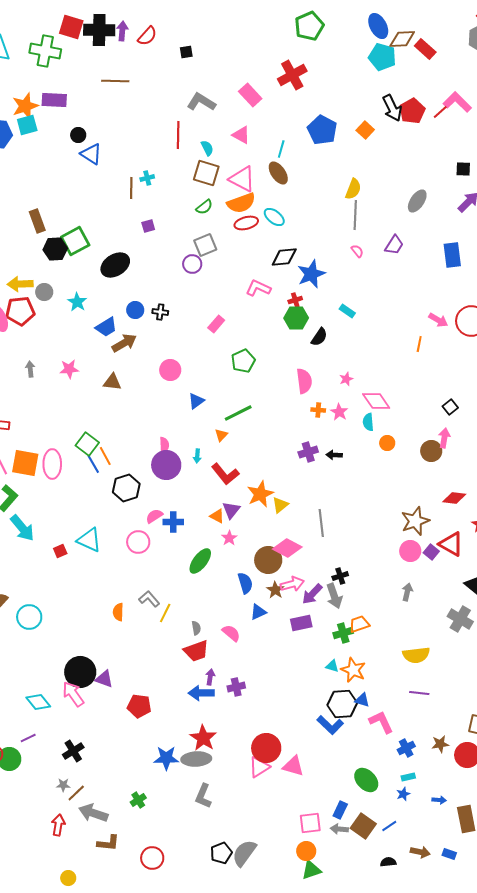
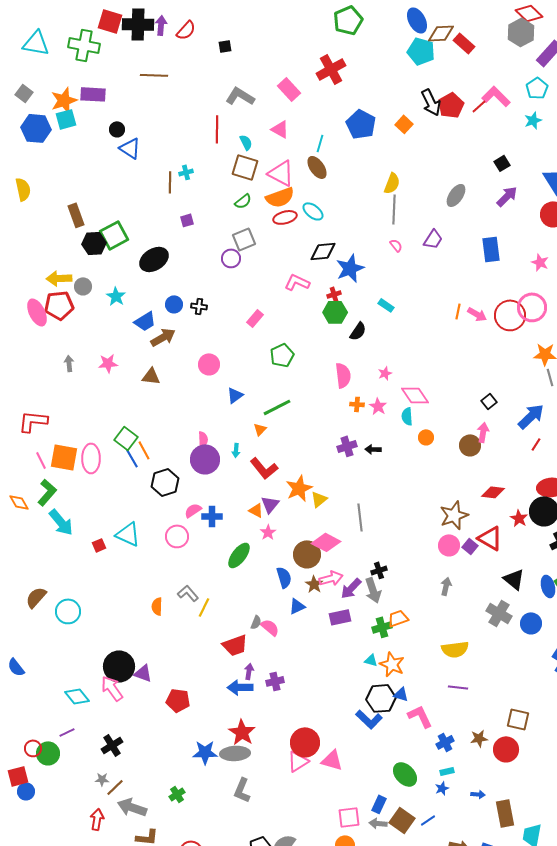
black square: (463, 169) -> (502, 163), turned -35
orange line: (419, 344) -> (458, 311), moved
gray semicircle: (196, 628) -> (256, 622), moved, turned 32

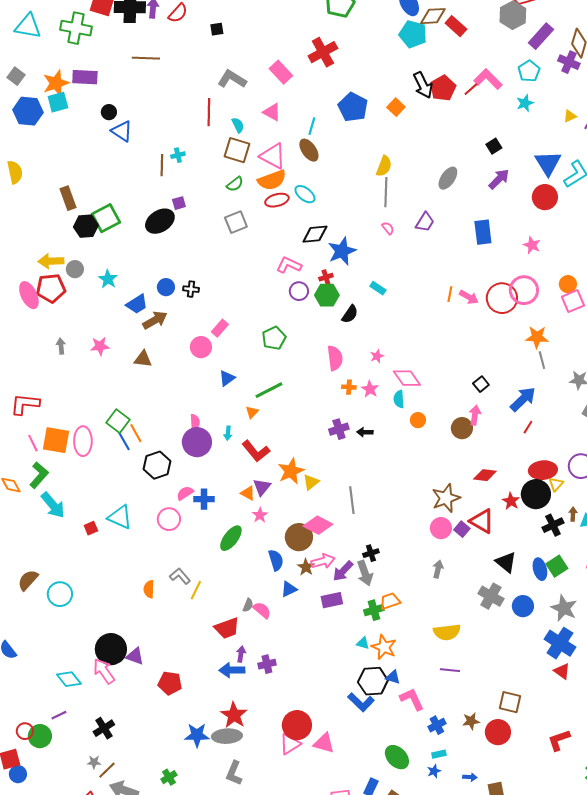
purple circle: (231, 258) -> (299, 291), moved
black ellipse: (154, 259) -> (160, 221), moved
pink rectangle: (255, 318) -> (220, 328), moved

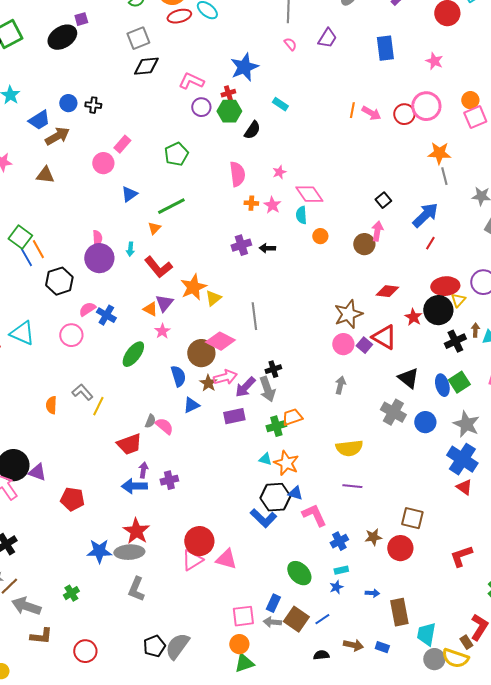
black diamond: (315, 234) -> (146, 66), moved
red circle: (502, 298) -> (404, 114), size x0.7
blue cross: (204, 499) -> (106, 315), turned 30

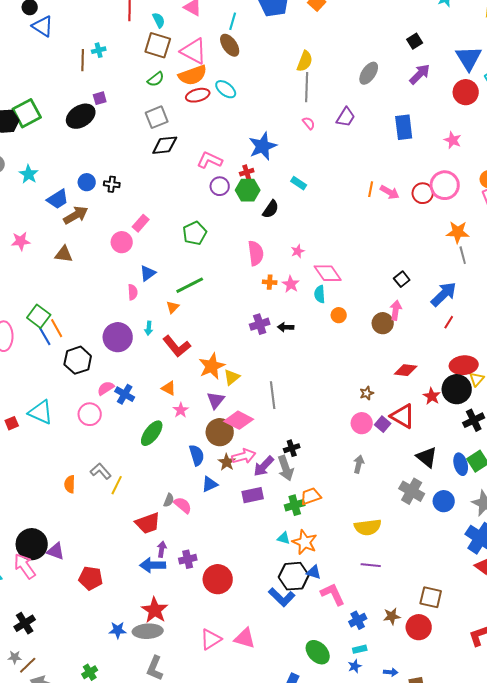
pink semicircle: (97, 238) -> (133, 292), moved
purple triangle: (164, 303) -> (216, 400), moved
brown star: (348, 314) -> (367, 393), size x0.5
red circle: (199, 541) -> (218, 579), moved
blue star: (99, 551) -> (118, 630), size x0.7

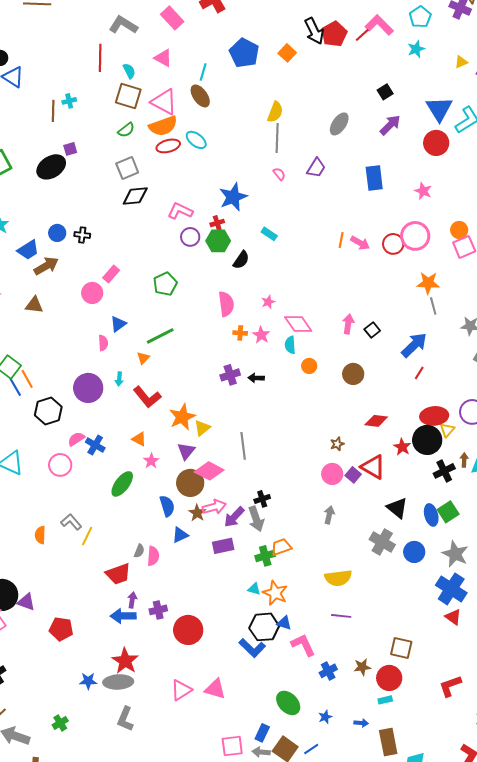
pink arrow: (396, 310) -> (348, 324), moved
pink semicircle: (183, 505) -> (153, 556), turned 54
cyan rectangle: (360, 649) -> (385, 700), moved

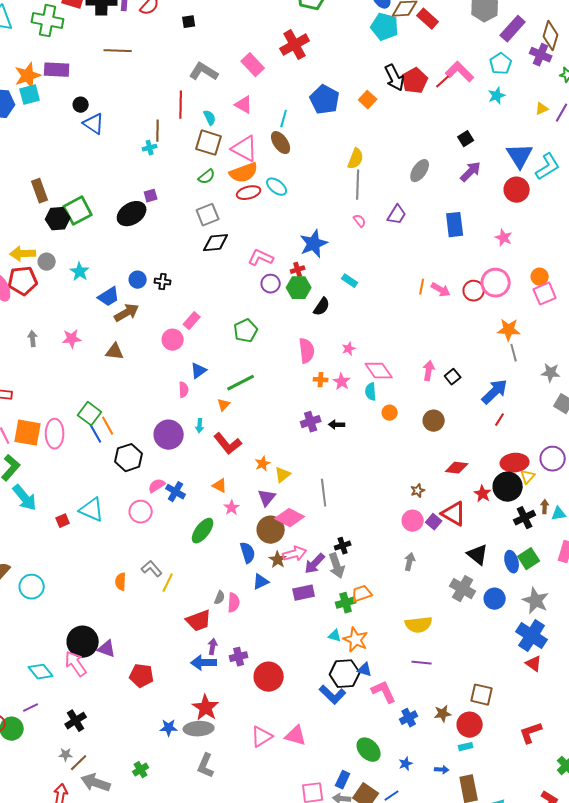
brown line: (53, 111) -> (158, 131), moved
orange star: (182, 417) -> (263, 464), size x0.6

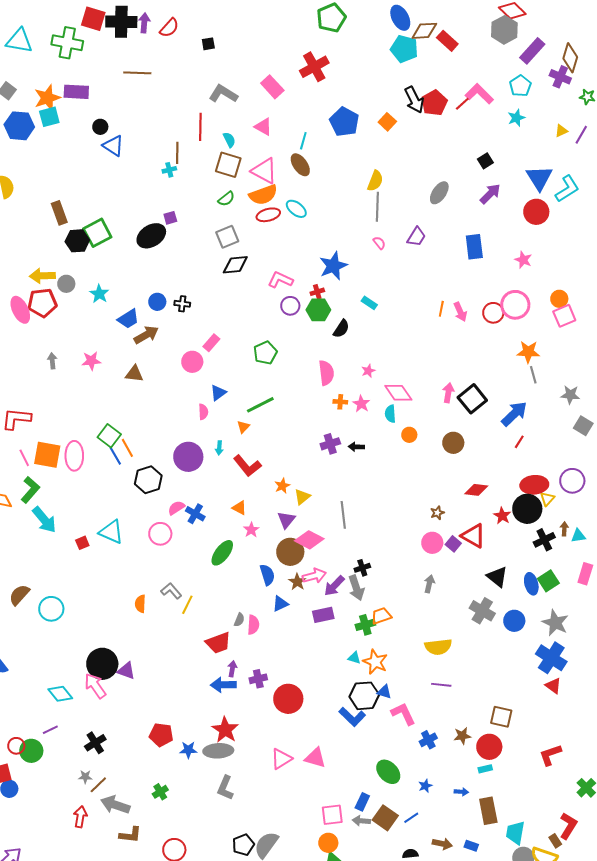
pink arrow: (441, 290) -> (460, 312), turned 36
black square: (453, 377) -> (472, 399), size x1.8
red pentagon: (142, 676) -> (161, 735), moved

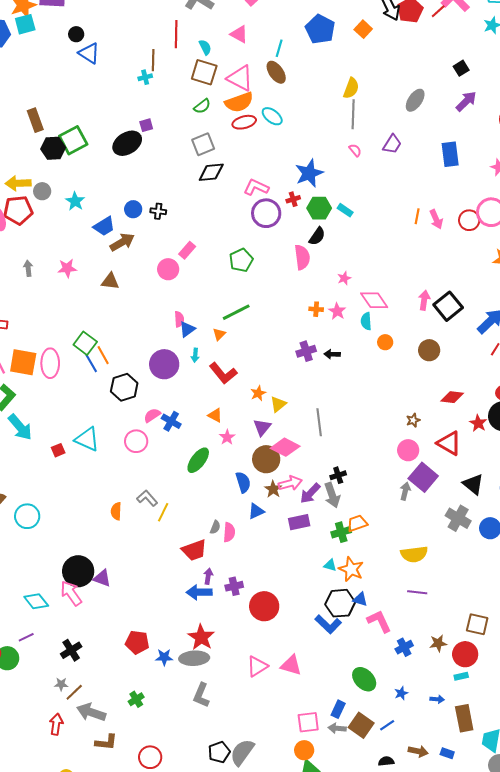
purple circle: (290, 306) -> (266, 213), size x1.5
green hexagon: (318, 310) -> (319, 208), moved
pink semicircle: (326, 373) -> (302, 257), moved
blue triangle: (218, 393) -> (187, 329), moved
purple square: (453, 544) -> (423, 477), moved, size x1.8

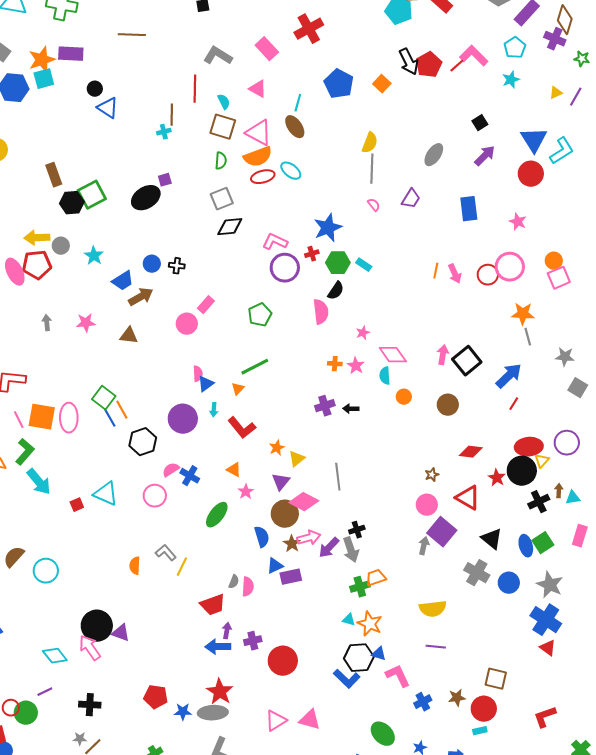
green semicircle: (202, 106) -> (221, 161), turned -48
purple rectangle: (299, 522) -> (291, 577), moved
black cross: (71, 650) -> (90, 705), turned 35

